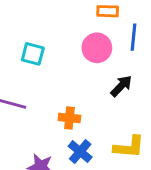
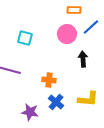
blue line: (133, 37) -> (91, 27), turned 42
black arrow: (121, 86) -> (83, 59), turned -49

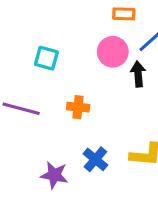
black arrow: (83, 59) -> (138, 74), moved
orange cross: (49, 80) -> (78, 107), moved

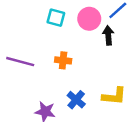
cyan square: (46, 58) -> (56, 18), moved

